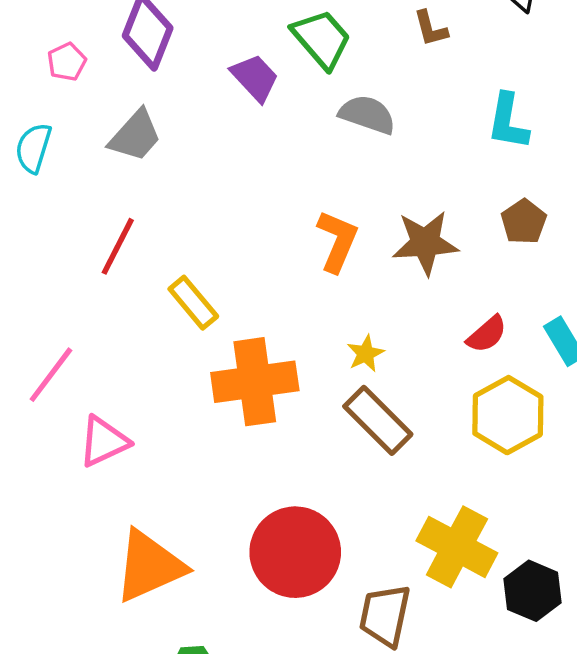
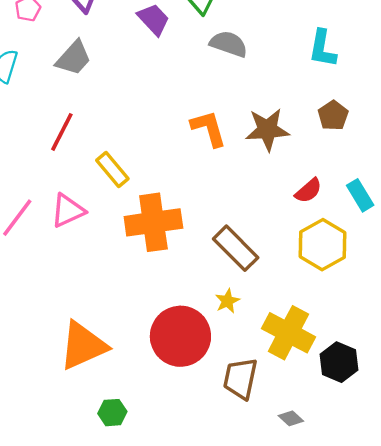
orange L-shape: (337, 241) -> (209, 128), turned -39
yellow star: (366, 354) -> (227, 301), moved
pink triangle: (104, 441) -> (68, 211), moved

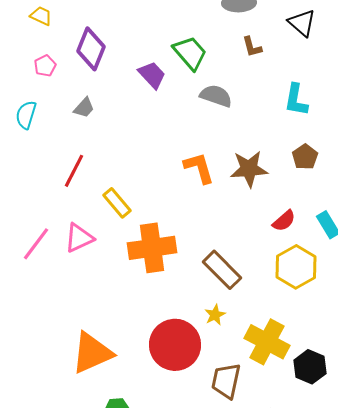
gray trapezoid: (74, 58) -> (84, 108), size x0.7

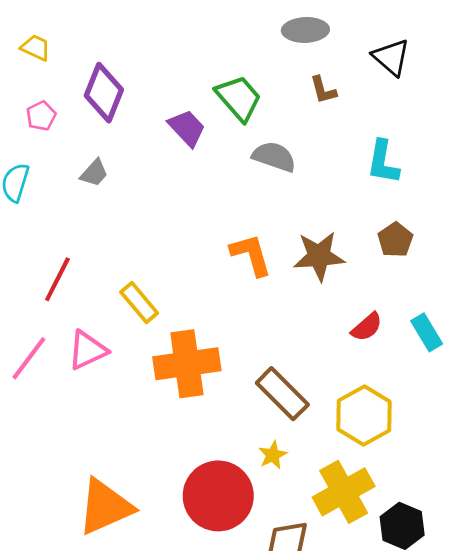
red line: (74, 171) -> (57, 279), moved
yellow hexagon: (296, 267) -> (364, 416), moved
yellow cross: (267, 342) -> (344, 492), turned 33

